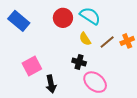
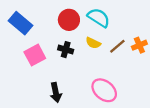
yellow semicircle: (85, 39) -> (93, 43), turned -32
black cross: (79, 62) -> (66, 50), moved
pink square: (32, 66) -> (35, 55), moved

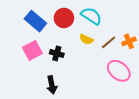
blue rectangle: (20, 23) -> (35, 21), moved
black cross: (66, 50) -> (57, 54), moved
pink ellipse: (104, 90) -> (119, 71), moved

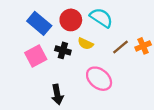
yellow semicircle: (86, 39) -> (85, 44), moved
black cross: (57, 54) -> (63, 50), moved
pink ellipse: (119, 71) -> (99, 79), moved

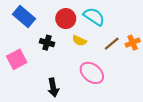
blue rectangle: (39, 23) -> (24, 16), moved
black cross: (63, 50) -> (47, 43), moved
pink square: (36, 56) -> (17, 59), moved

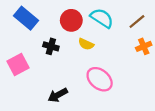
brown line: (112, 44) -> (137, 22), moved
black arrow: (53, 88) -> (58, 95), turned 72

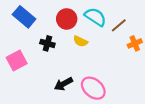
brown line: (137, 22) -> (119, 25), moved
pink ellipse: (100, 79) -> (93, 88), moved
black arrow: (58, 95) -> (63, 84), moved

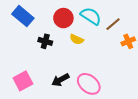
pink square: (17, 60) -> (23, 81), moved

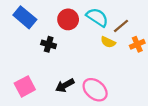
yellow semicircle: (77, 39) -> (108, 42), moved

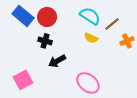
red circle: (68, 19) -> (47, 17), moved
yellow semicircle: (108, 42) -> (91, 38), moved
black arrow: (65, 85) -> (57, 61), moved

